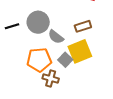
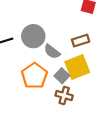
orange pentagon: (39, 60) -> (34, 76), turned -30
brown cross: (51, 79) -> (64, 96), moved

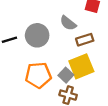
gray semicircle: (52, 52) -> (68, 23), moved
orange pentagon: (34, 76) -> (38, 75), turned 30

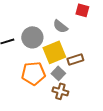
brown rectangle: (85, 40) -> (75, 59), moved
yellow square: (81, 66) -> (54, 52), moved

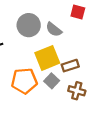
gray circle: (32, 37) -> (29, 25), moved
brown cross: (60, 91) -> (77, 91), moved

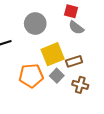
red square: (78, 12) -> (71, 11), moved
gray semicircle: (54, 29) -> (76, 28), moved

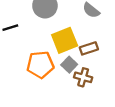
brown cross: (80, 85) -> (83, 77), moved

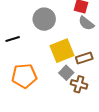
orange pentagon: (40, 65) -> (24, 76), moved

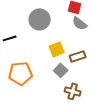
yellow square: (62, 51) -> (57, 49), size x0.7
brown cross: (79, 84) -> (73, 91), moved

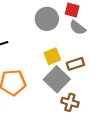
gray circle: (40, 19) -> (47, 19), moved
gray square: (61, 70) -> (57, 79), size x1.6

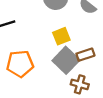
brown rectangle: (75, 64) -> (85, 55), moved

